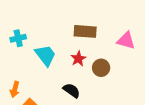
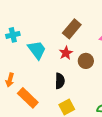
brown rectangle: (85, 31) -> (72, 29), turned -54
black semicircle: (72, 90) -> (60, 81), turned 56

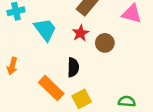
orange rectangle: (28, 98) -> (51, 88), moved

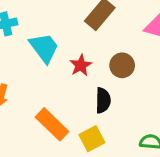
red star: (80, 33) -> (81, 65), moved
black semicircle: (73, 67) -> (103, 100), moved

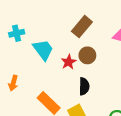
brown circle: (122, 65) -> (87, 55), moved

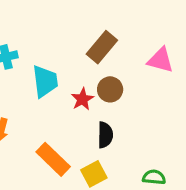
cyan trapezoid: (43, 50) -> (45, 81), turned 30

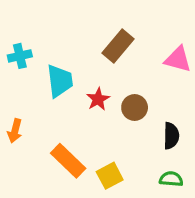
brown circle: (110, 89) -> (135, 107), moved
black semicircle: (105, 135) -> (171, 136), moved

